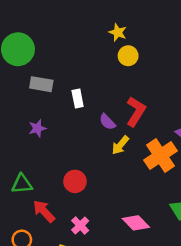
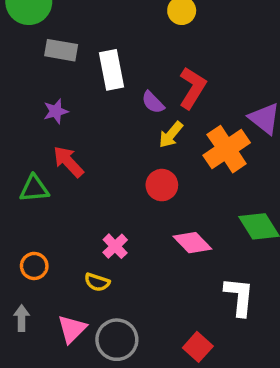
white rectangle: (78, 98) -> (112, 70), size x1.5
red circle: (75, 181) -> (162, 185), moved
red arrow: (44, 211) -> (68, 162), moved

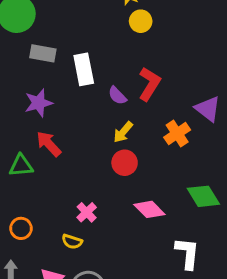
purple star: (56, 111) -> (38, 103), size x1.4
yellow arrow: (171, 135) -> (123, 132), moved
orange cross: (227, 149) -> (177, 134), size x0.7

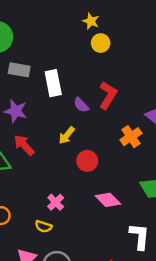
purple star: (38, 103) -> (16, 111), turned 30
yellow arrow: (123, 132) -> (67, 135), moved

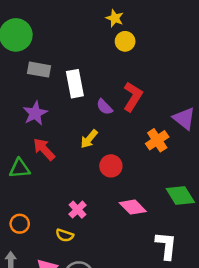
purple star: (16, 111) -> (35, 113), turned 30

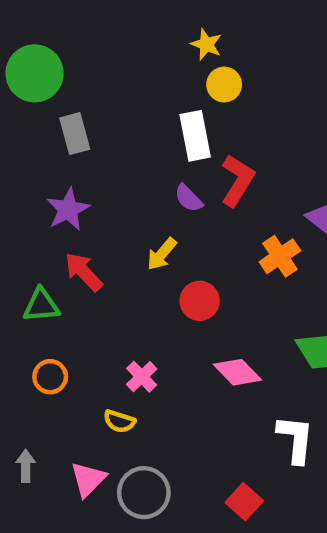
gray rectangle: (39, 70) -> (75, 134), turned 65
white rectangle: (75, 84) -> (195, 136), moved
orange circle: (20, 224) -> (50, 377), moved

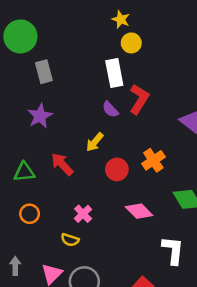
orange cross: (280, 256) -> (153, 160), moved
red arrow: (84, 272) -> (62, 164), moved

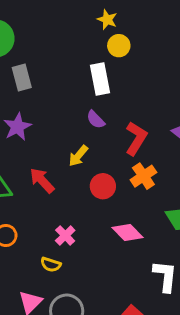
red L-shape: (139, 99) -> (136, 138), moved

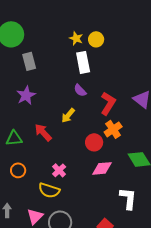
yellow star: (107, 20) -> (76, 38), moved
red circle: (103, 186) -> (94, 142), moved
pink diamond: (128, 233) -> (102, 168), turned -50
yellow semicircle: (51, 264) -> (49, 190), size x1.5

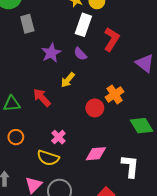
white rectangle: (83, 62) -> (83, 25), turned 30
purple star: (26, 95) -> (51, 53), moved
red L-shape: (108, 103) -> (111, 39), moved
pink diamond: (102, 168) -> (96, 154), moved

